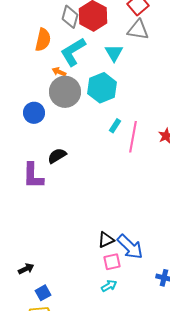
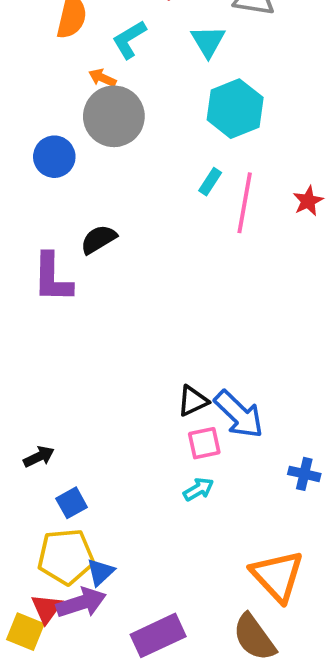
cyan L-shape: (73, 52) -> (129, 39), size x0.7
cyan hexagon: (102, 88) -> (235, 109), moved

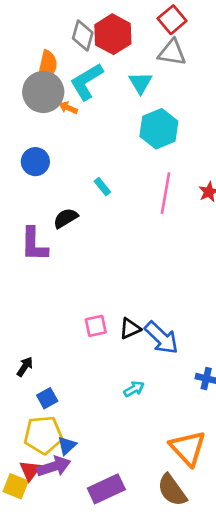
cyan L-shape: (129, 39) -> (87, 81), size x1.4
gray circle: (114, 116) -> (43, 92), moved
cyan rectangle: (210, 182) -> (102, 187), moved, turned -72
pink square: (204, 443) -> (96, 326), moved
black arrow: (39, 457) -> (25, 367), turned -30

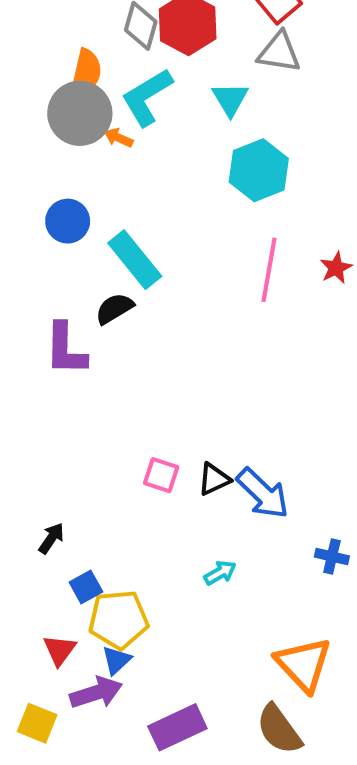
cyan rectangle: (102, 187) -> (135, 260), moved, size x2.0
pink square: (96, 326) -> (161, 475), turned 30
yellow pentagon: (43, 435) -> (118, 620), moved
red triangle: (30, 470) -> (60, 650), moved

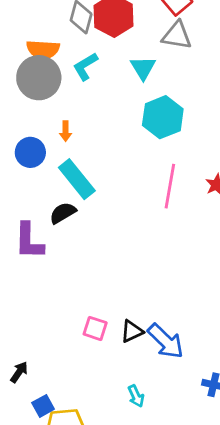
orange semicircle: (86, 73) -> (43, 50), turned 80
cyan L-shape: (147, 97) -> (85, 66), size x0.7
orange arrow: (118, 138) -> (66, 131), moved, turned -114
cyan arrow: (220, 573) -> (136, 396), turned 95

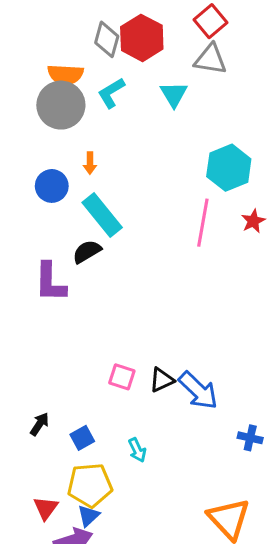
cyan hexagon: (163, 117) -> (229, 168), moved
cyan arrow: (136, 396) -> (137, 450), moved
blue square: (43, 406) -> (82, 438), moved

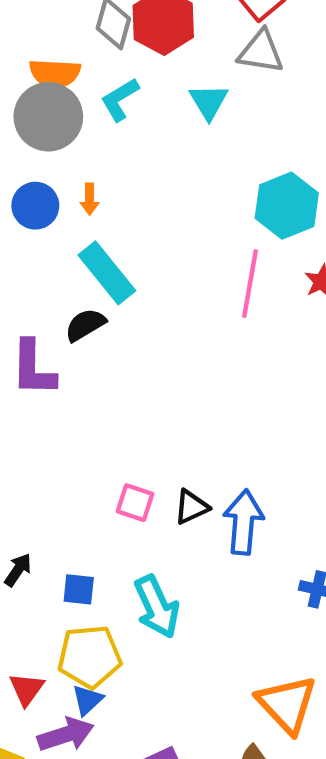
blue circle: (52, 186) -> (35, 206), moved
blue arrow: (198, 391) -> (243, 522), turned -129
blue square: (82, 438) -> (79, 589), turned 35
cyan arrow: (137, 450) -> (157, 607), size x1.8

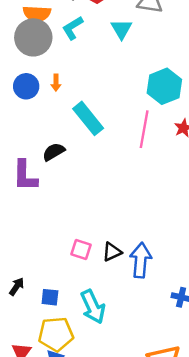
cyan rectangle: (107, 273) -> (88, 118), moved

